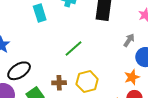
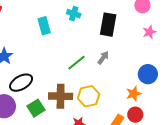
gray arrow: (129, 40) -> (103, 58), moved
brown cross: (59, 83) -> (61, 96), size x1.6

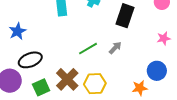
pink star: (149, 32) -> (164, 38), moved
brown cross: (61, 96) -> (67, 79), turned 35

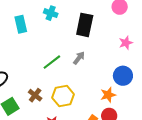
brown cross: (67, 79) -> (35, 95), size x0.6

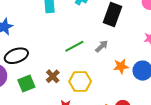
orange star: (108, 95) -> (121, 66), moved

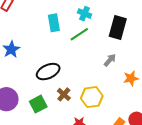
green line: (74, 46) -> (79, 34), moved
black ellipse: (16, 56) -> (48, 72), moved

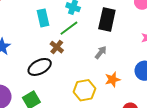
orange star: (131, 78) -> (113, 79), moved
brown cross: (64, 94) -> (57, 47), moved

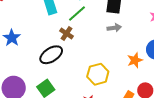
gray arrow: (101, 52) -> (114, 28), moved, turned 48
orange star: (113, 79) -> (135, 60), moved

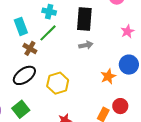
brown cross: (67, 33) -> (30, 48), moved
yellow hexagon: (98, 74) -> (58, 83), moved

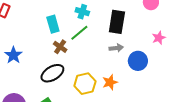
blue circle: (129, 65) -> (138, 61), moved
orange star: (108, 76) -> (110, 82), moved

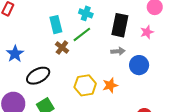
pink star: (159, 38) -> (147, 32), moved
black ellipse: (52, 73) -> (38, 76), moved

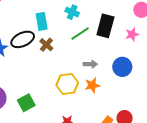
green line: (82, 34) -> (80, 34), moved
gray arrow: (118, 51) -> (90, 64), moved
black ellipse: (38, 76) -> (23, 39), moved

